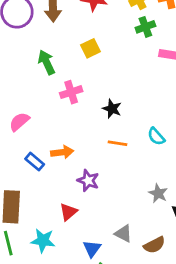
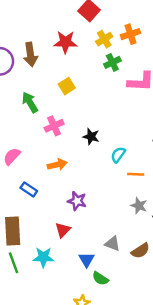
cyan semicircle: (156, 136) -> (118, 155), moved, turned 84
orange line: (117, 143) -> (136, 174), moved
orange arrow: (62, 152) -> (57, 165), moved

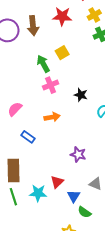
green arrow: (30, 102) -> (43, 64), moved
purple star: (77, 201) -> (78, 154), moved
red triangle: (63, 230) -> (57, 182), moved

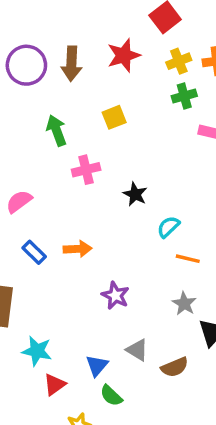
red star: (62, 16) -> (124, 55), turned -30
green arrow: (43, 64) -> (57, 130), moved
orange arrow: (52, 117) -> (78, 249), moved
red triangle: (57, 182) -> (55, 385), moved

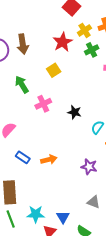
red star: (124, 55) -> (63, 42), moved
orange arrow: (78, 249) -> (49, 160), moved
purple star: (115, 295) -> (89, 167), moved
blue triangle: (97, 366) -> (63, 217), moved

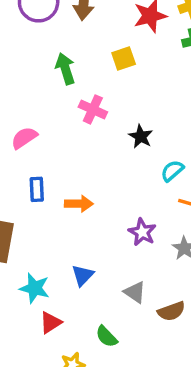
pink cross: (43, 104) -> (93, 109), turned 35
blue rectangle: (23, 157) -> (37, 189), turned 40
blue triangle: (63, 217) -> (83, 275), moved

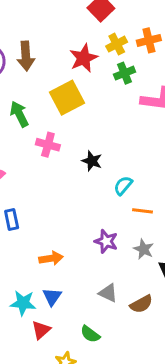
yellow square: (124, 58) -> (67, 98), size x1.6
orange arrow: (79, 204) -> (51, 258), moved
blue triangle: (83, 275) -> (52, 297), moved

